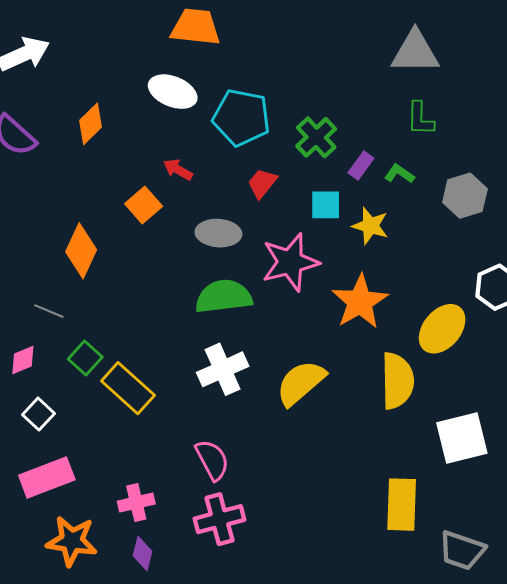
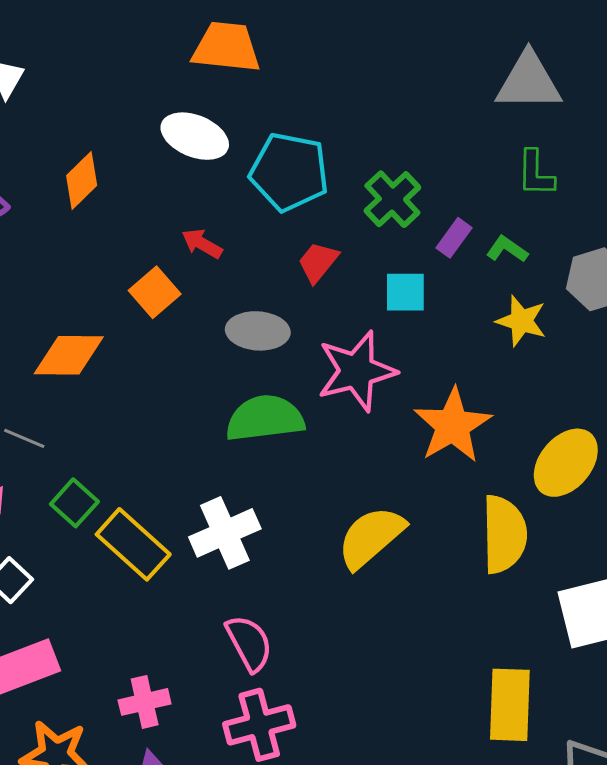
yellow star: (370, 226) -> (521, 321), moved
orange diamond: (81, 251) -> (69, 355), turned 66
white cross: (223, 369) -> (225, 533), moved

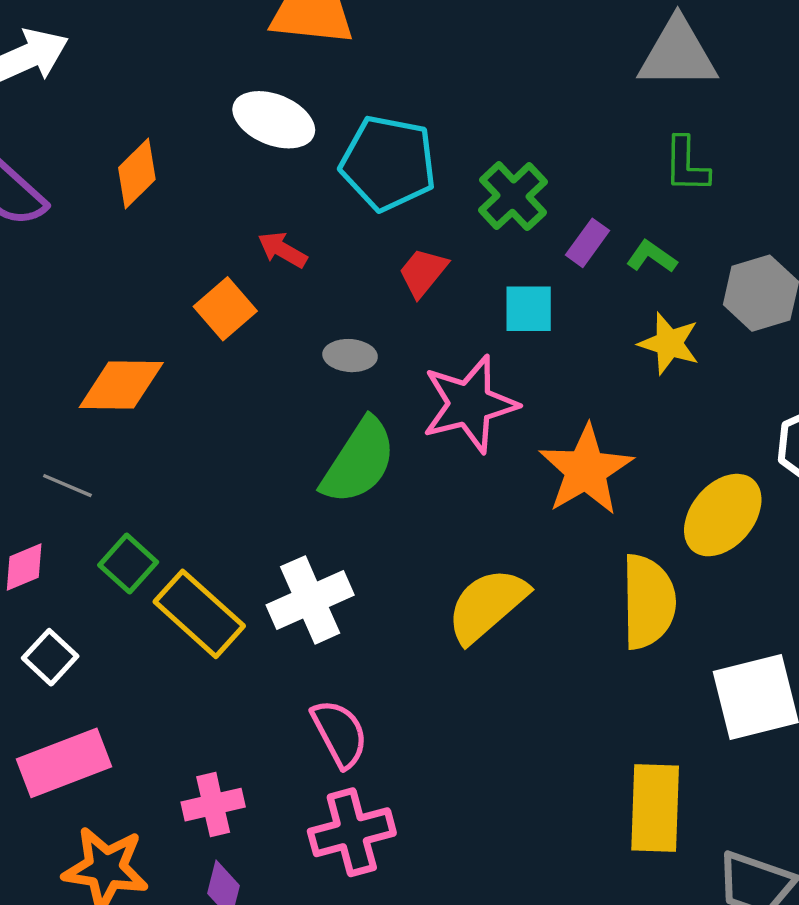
gray ellipse: (258, 331) -> (350, 356), size x0.7
green semicircle: (265, 418) -> (359, 461), turned 130

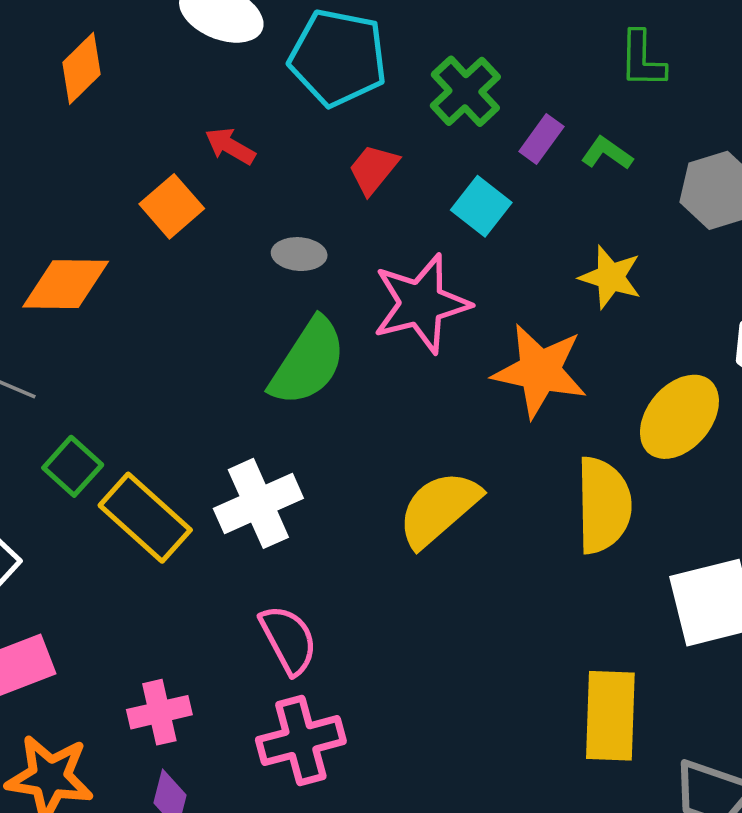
cyan square: (529, 309) -> (481, 206), turned 38
yellow star: (669, 343) -> (610, 277), moved
orange star: (586, 470) -> (540, 371), turned -30

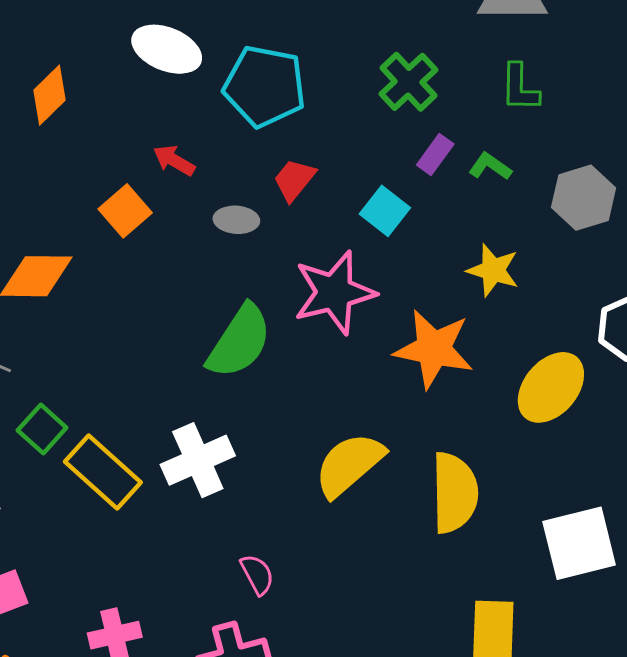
green cross: (465, 91) -> (408, 82), moved
gray ellipse: (299, 254) -> (236, 220), moved
yellow semicircle: (603, 505) -> (454, 493), moved
pink semicircle: (288, 640) -> (257, 574), moved, size x0.7

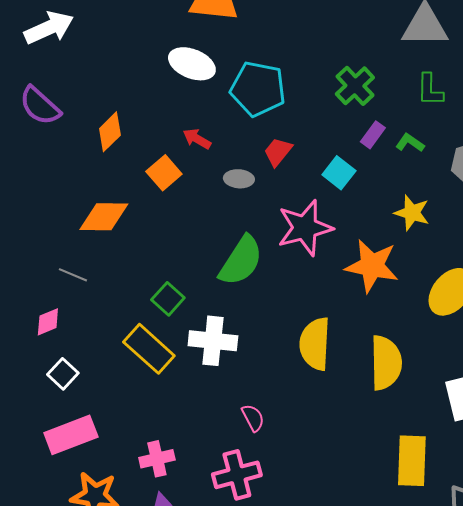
orange diamond: (49, 95) -> (110, 132), moved
green square: (42, 429) -> (168, 299), moved
white cross: (198, 460) -> (213, 341), turned 30
yellow semicircle: (349, 465) -> (315, 344), turned -46

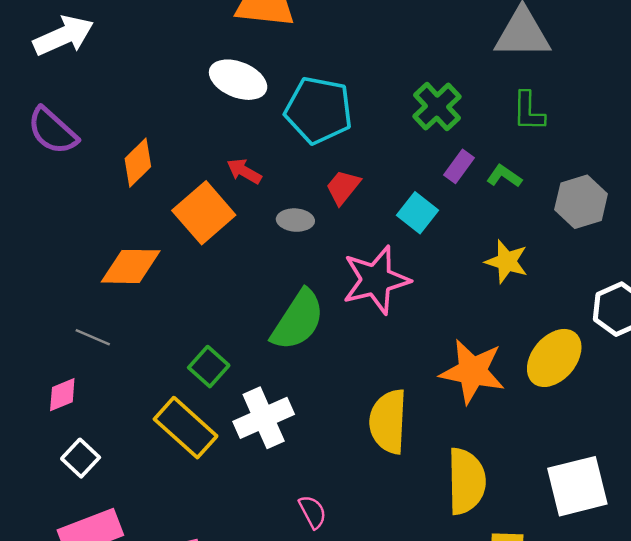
orange square: (164, 173) -> (204, 213), size x1.4
orange star: (372, 266) -> (472, 371), moved
white cross: (213, 341) -> (264, 418), turned -30
yellow semicircle: (386, 363) -> (466, 481), moved

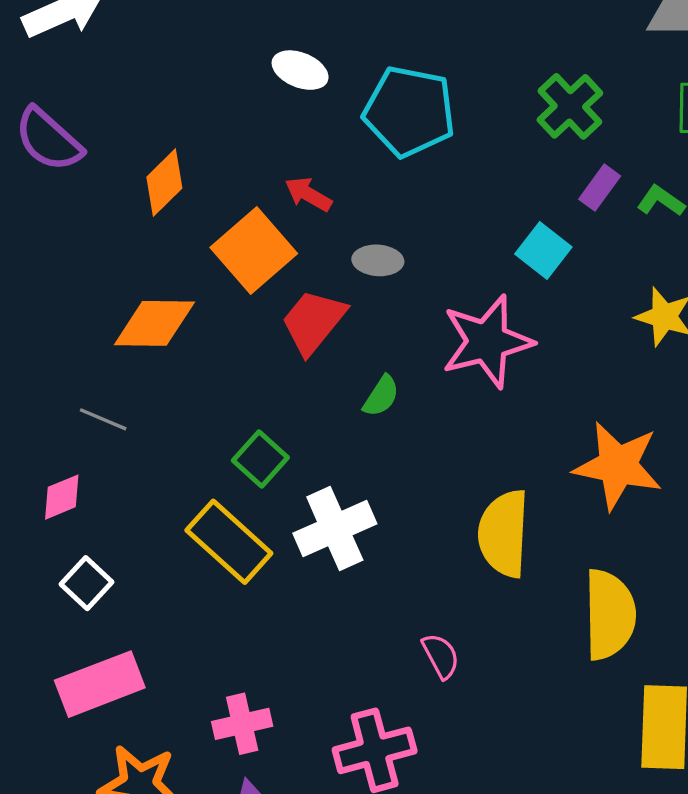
white ellipse: (238, 80) -> (300, 70), size x0.7
red trapezoid: (343, 187) -> (313, 322), moved, size x1.4
green semicircle: (298, 320) -> (381, 396), size x0.5
pink semicircle: (312, 512) -> (441, 656), moved

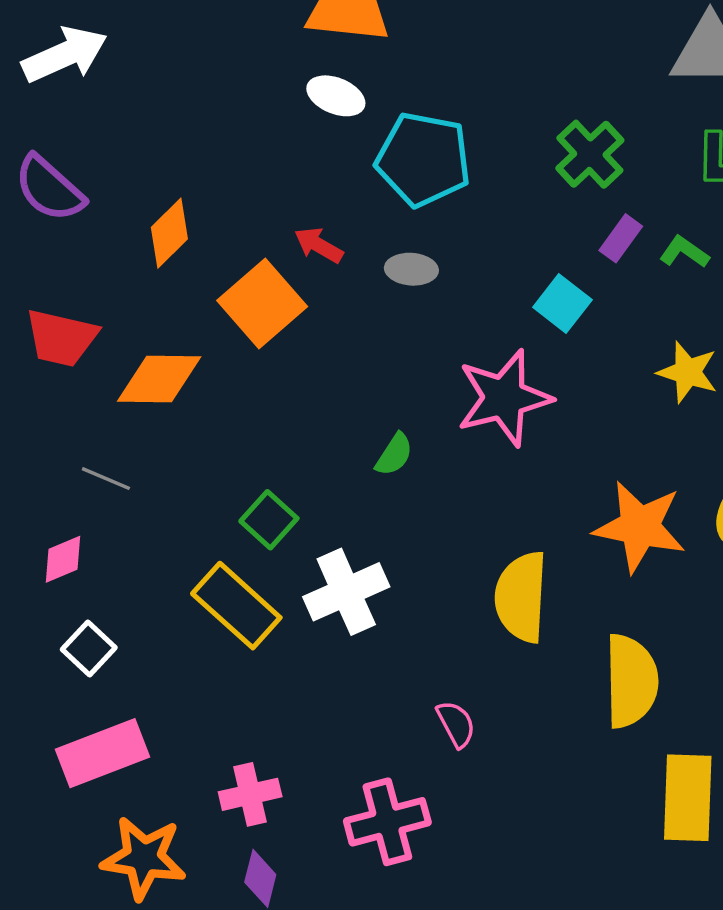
white ellipse: (300, 70) -> (336, 96), moved
gray ellipse: (378, 260) -> (411, 269), moved
red trapezoid: (313, 322) -> (61, 338), moved, turned -116

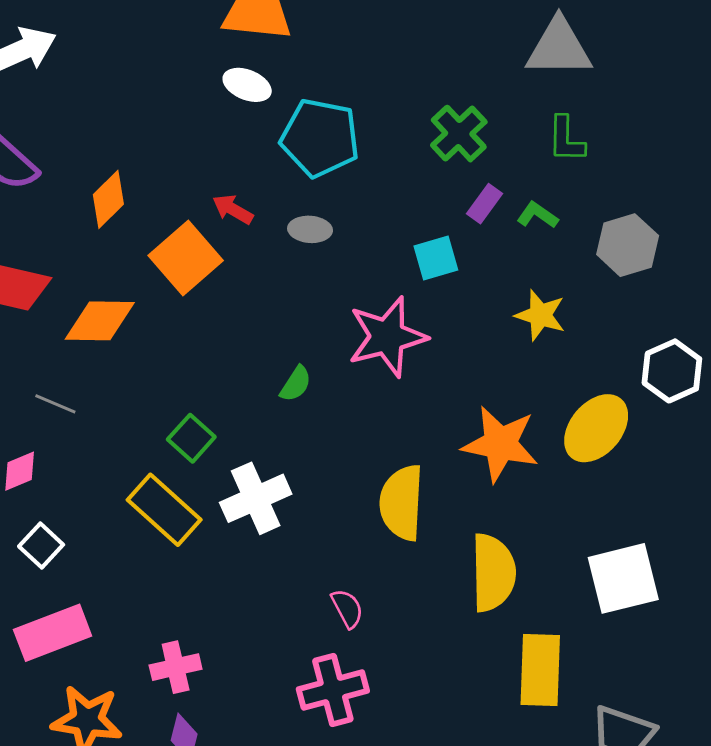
cyan square: (562, 304) -> (436, 258), turned 36
pink cross: (387, 822) -> (333, 690), moved

